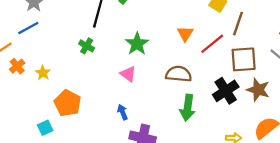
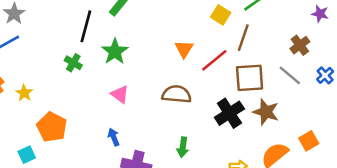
green star: (137, 44) -> (115, 51), moved
green arrow: (188, 108) -> (183, 147), moved, size x0.7

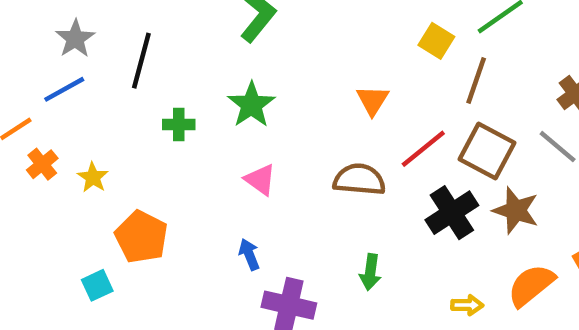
black line: (86, 26) -> (141, 61), moved
red line: (214, 60) -> (423, 149), moved
green cross: (73, 63) -> (179, 125), turned -30
brown square: (250, 78) -> (487, 151), turned 32

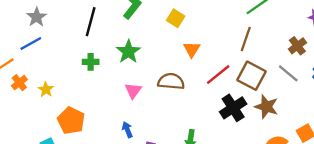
yellow square: (436, 41) -> (176, 18), moved
black line: (141, 61) -> (91, 22), moved
pink triangle: (260, 180) -> (133, 91), turned 30
brown semicircle: (359, 180) -> (171, 81), moved

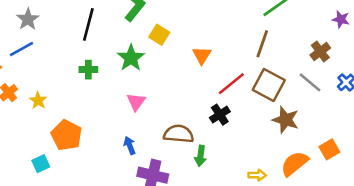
yellow square: (176, 18) -> (159, 35), moved
brown semicircle: (171, 81) -> (179, 134), moved
black cross: (233, 108) -> (220, 115), moved, size x0.7

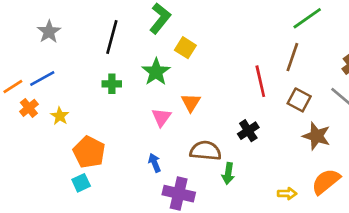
blue line: (21, 49) -> (42, 78), moved
orange triangle: (202, 55) -> (191, 103), moved
red line: (231, 84) -> (260, 81), moved, turned -64
brown square: (269, 85) -> (299, 100), size x0.7
cyan square: (41, 164) -> (81, 183), moved

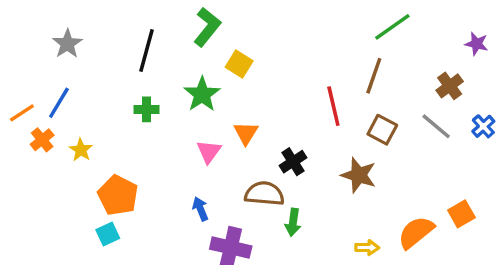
blue line: (42, 78) -> (59, 103), turned -30
black cross: (248, 131) -> (293, 162), moved
brown star: (317, 136) -> (359, 175), moved

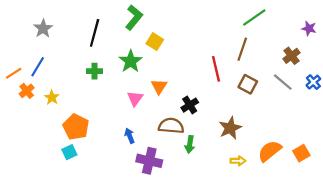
brown star: (359, 175) -> (230, 128), moved, turned 30
orange square: (461, 214) -> (301, 153), moved

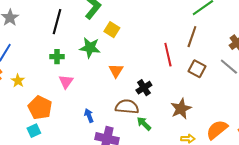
green star: (131, 61) -> (90, 48), turned -30
pink triangle: (135, 98) -> (66, 82), moved
green arrow: (190, 144) -> (144, 124), turned 126

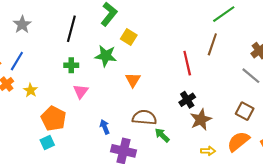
brown square: (197, 69) -> (245, 111), moved
black cross: (144, 88) -> (187, 100), moved

